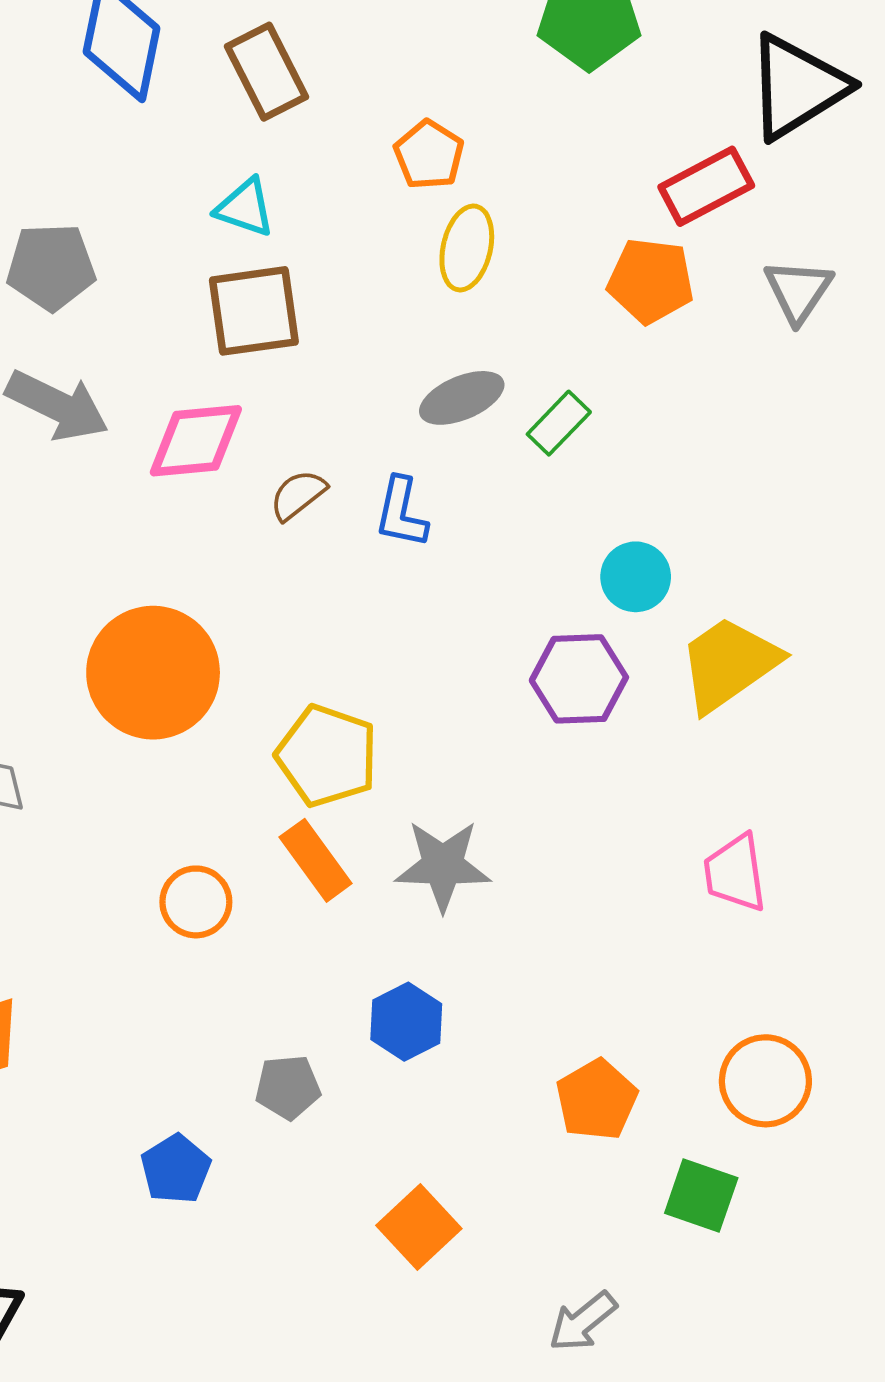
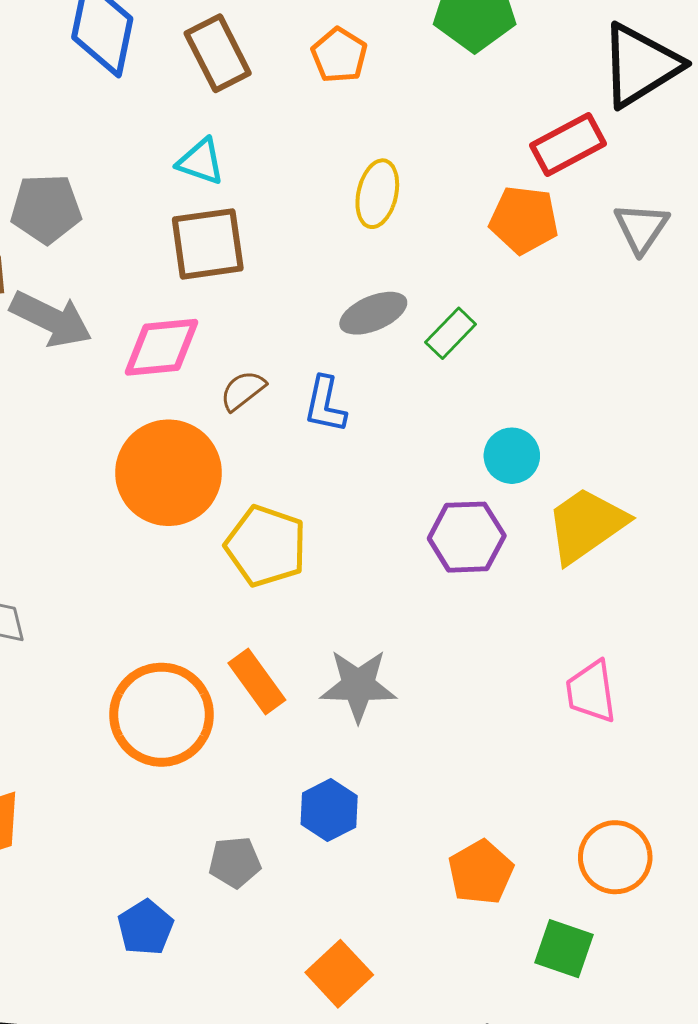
orange pentagon: (429, 155) -> (339, 55), moved
orange circle: (153, 673) -> (169, 473), moved
yellow pentagon: (327, 756) -> (266, 546), moved
orange circle: (196, 902) -> (161, 715), size x1.8

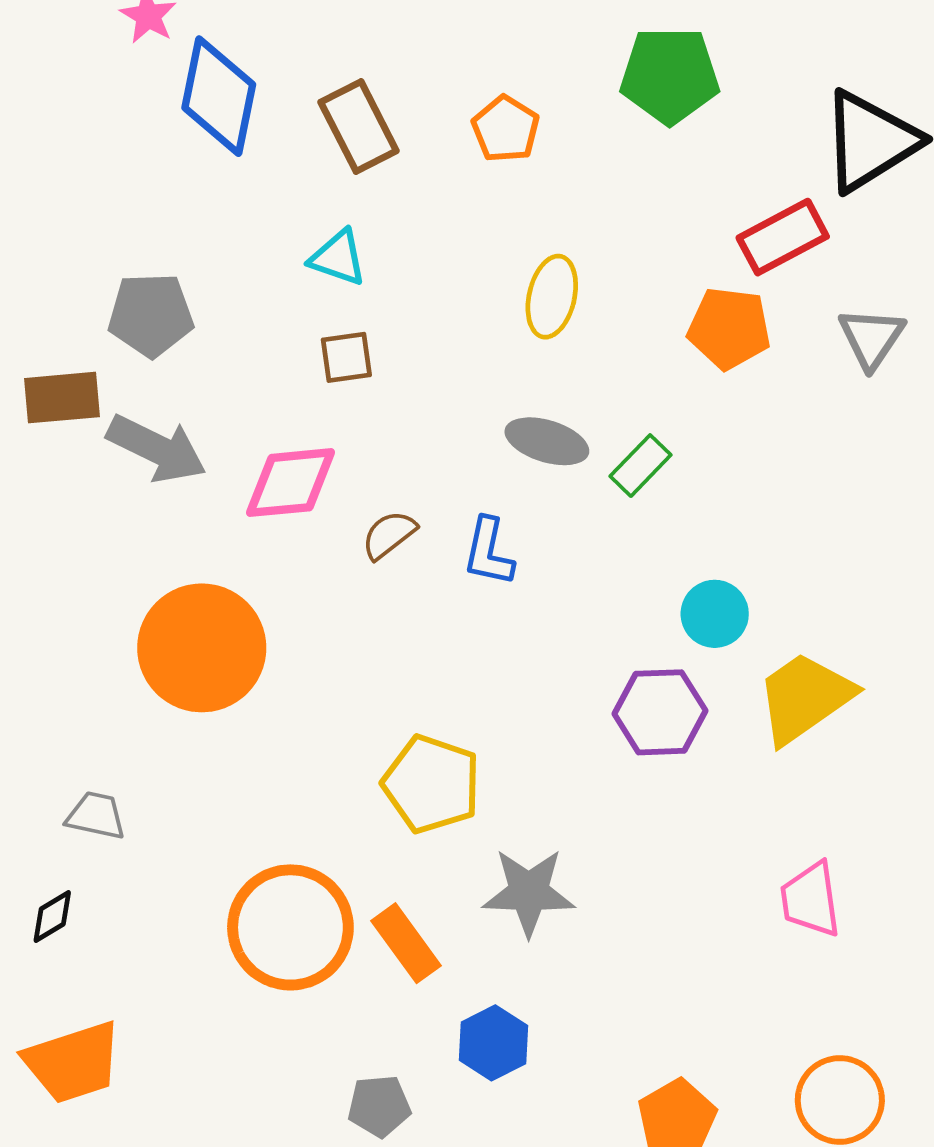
brown square: (208, 244) -> (346, 357), size x0.6
gray ellipse: (373, 313) -> (547, 441), turned 40
orange circle: (169, 473) -> (202, 648), moved
yellow pentagon: (266, 546) -> (431, 784), moved
orange rectangle: (257, 682) -> (406, 943), moved

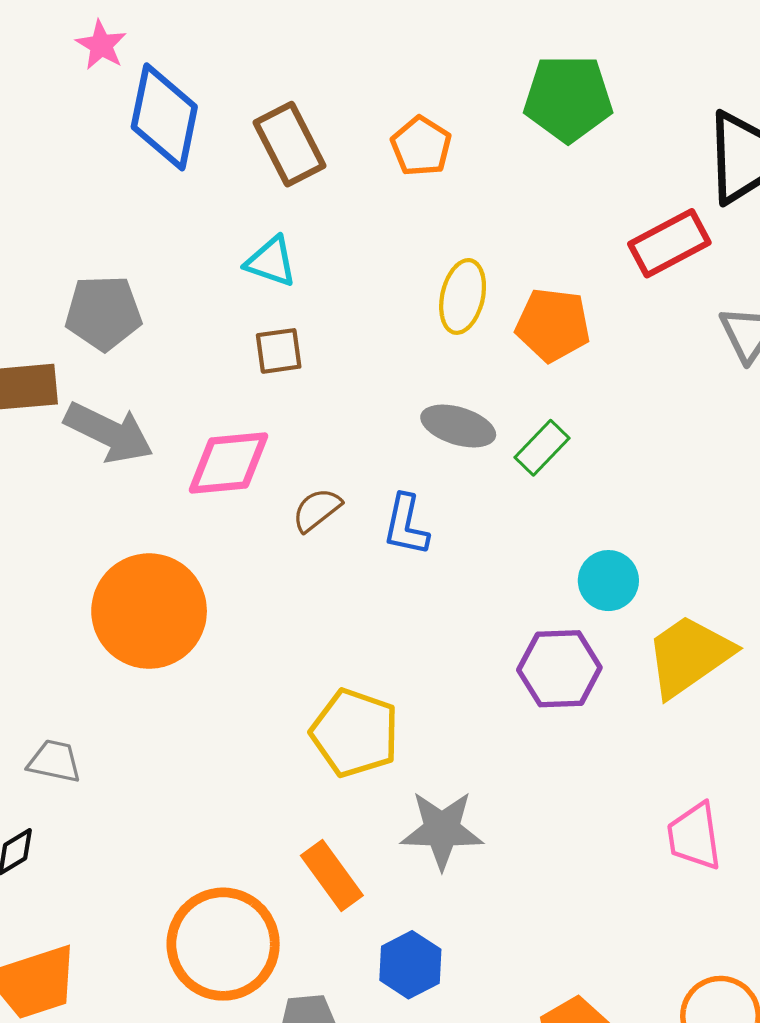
orange pentagon: (729, 328) -> (553, 325), moved
orange circle: (290, 927) -> (223, 944), moved

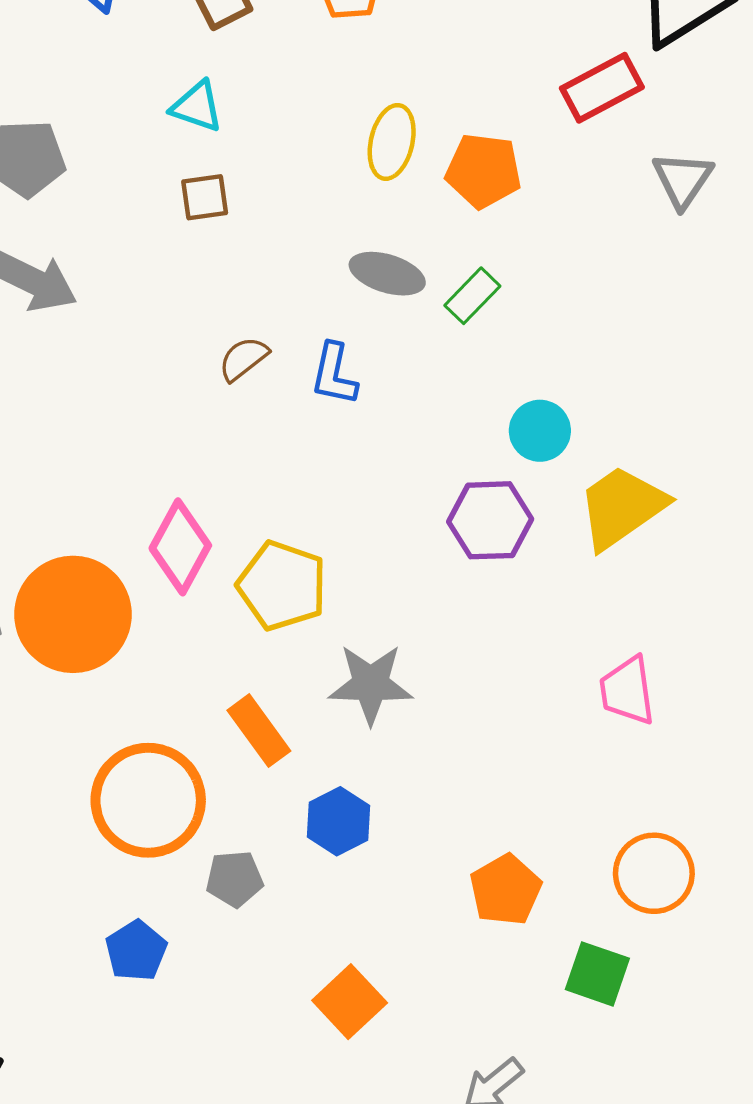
pink diamond: (229, 463) -> (180, 547), moved, turned -56
orange circle: (149, 611) -> (73, 614), moved

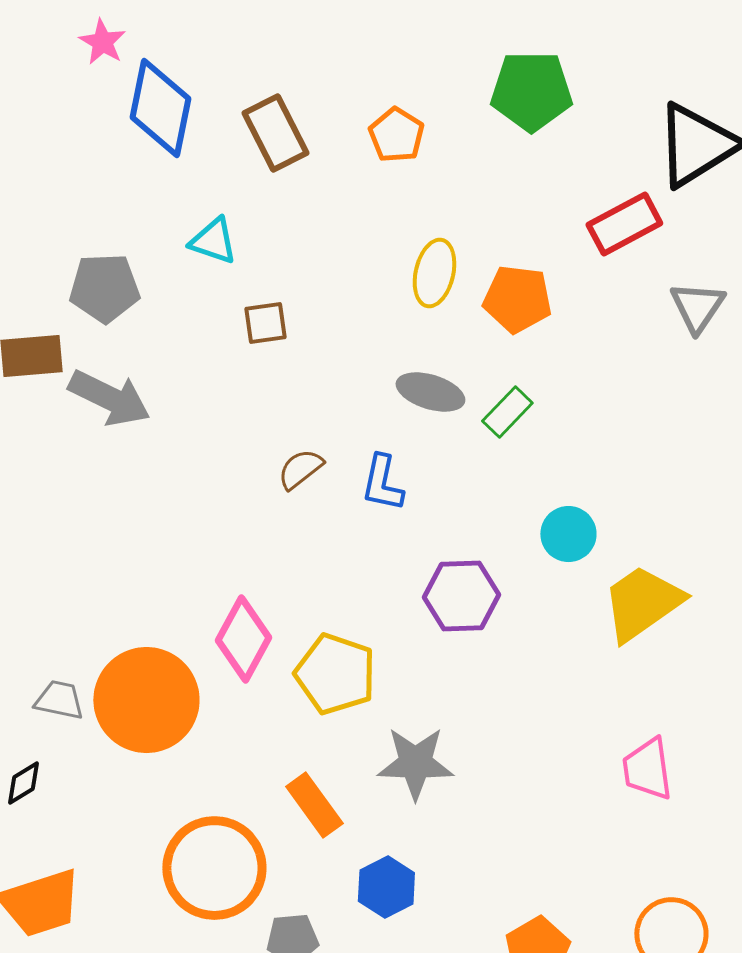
cyan triangle: (197, 107) -> (213, 241), moved
purple hexagon: (490, 520) -> (461, 596), moved

